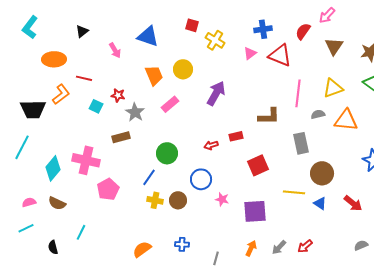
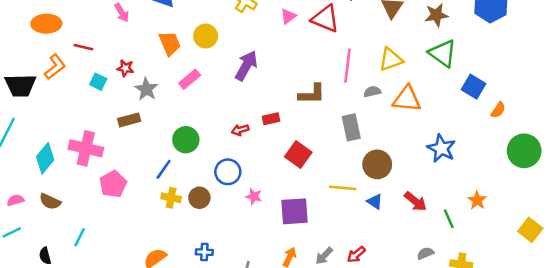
red square: (258, 165) -> (298, 155), turned -30

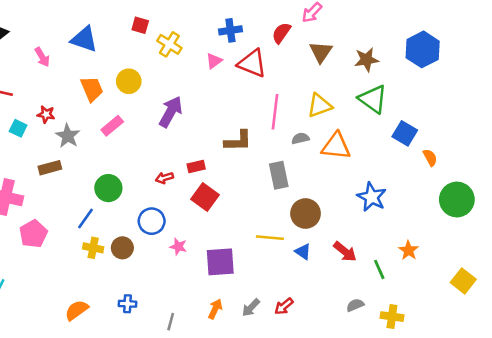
orange semicircle: (498, 110) -> (430, 158), turned -63
red square: (298, 155) -> (205, 197), moved

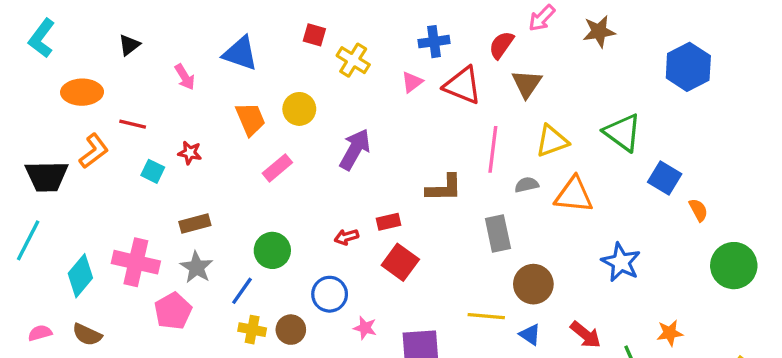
brown triangle: (321, 52) -> (527, 84), moved
brown star: (367, 60) -> (599, 31), moved
gray star: (68, 136) -> (197, 267), moved
orange star: (409, 250) -> (670, 333), turned 30

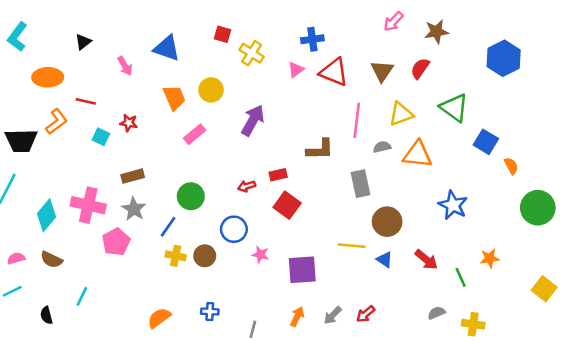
red semicircle: (501, 45) -> (420, 68), moved

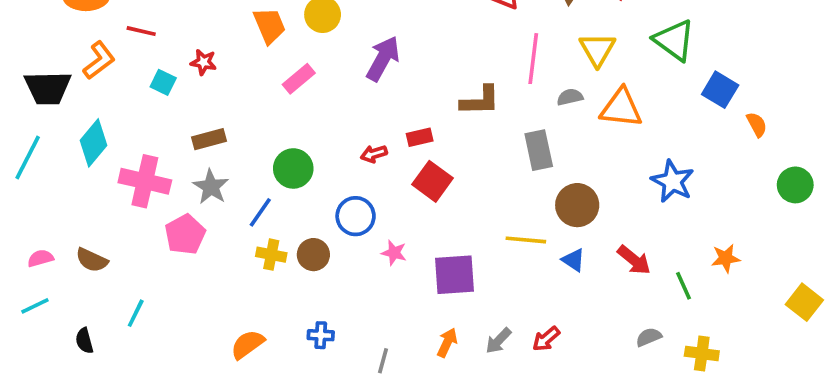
yellow triangle: (401, 114) -> (597, 49), turned -40
green circle: (538, 208) -> (795, 185), size x0.7
cyan diamond: (46, 215) -> (94, 143), moved

